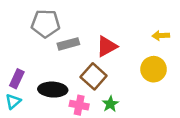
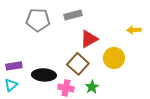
gray rectangle: (68, 44) -> (73, 15), moved
yellow circle: (154, 69) -> (114, 58), moved
purple rectangle: (17, 79) -> (14, 66), turned 56

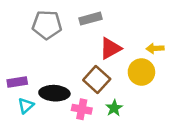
yellow arrow: (134, 30) -> (155, 48), moved
cyan triangle: (11, 85) -> (26, 106), moved

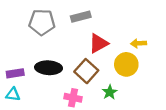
black ellipse: (54, 93) -> (49, 68), moved
cyan triangle: (26, 106) -> (13, 94), moved, turned 48
green star: (114, 108) -> (110, 92), moved

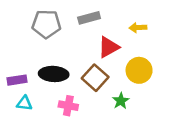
yellow arrow: (139, 43) -> (138, 28), moved
cyan triangle: (13, 94) -> (24, 103), moved
pink cross: (73, 98) -> (68, 106), moved

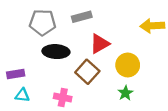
yellow arrow: (138, 28) -> (152, 26), moved, size x1.5
black ellipse: (54, 74) -> (56, 52), moved
green star: (121, 101) -> (125, 93), moved

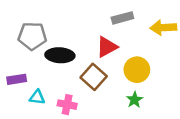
gray rectangle: (82, 17) -> (122, 18), moved
gray pentagon: (43, 22) -> (32, 36), moved
cyan triangle: (22, 95) -> (37, 97), moved

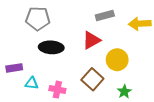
gray pentagon: (32, 36) -> (38, 19), moved
brown square: (94, 77) -> (92, 79), moved
green star: (134, 100) -> (124, 92), moved

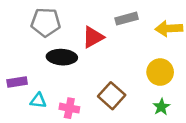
red triangle: (91, 40) -> (93, 37), moved
yellow circle: (117, 60) -> (160, 72), moved
green star: (124, 92) -> (161, 107), moved

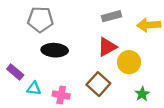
red triangle: (93, 37) -> (107, 47), moved
yellow circle: (160, 72) -> (129, 62), moved
purple rectangle: (17, 82) -> (15, 72), turned 49

